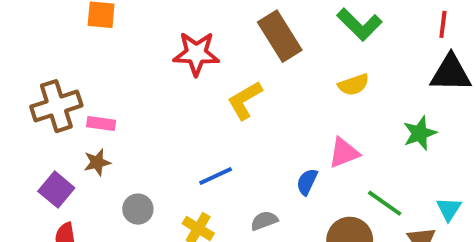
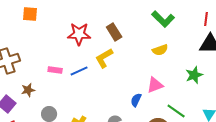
brown rectangle: (280, 36) -> (114, 32), moved, size x0.7
pink rectangle: (101, 124) -> (55, 70), moved
blue line: (216, 176) -> (79, 71), moved

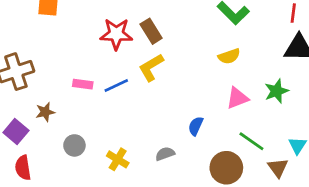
brown rectangle: (114, 32) -> (151, 31), moved
pink triangle: (155, 85) -> (237, 98), moved

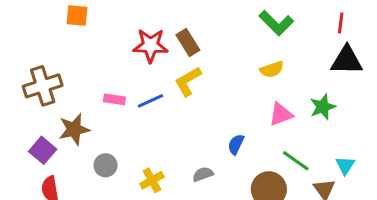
brown star: (45, 112) -> (74, 129), size x1.5
yellow cross: (118, 159) -> (152, 180), turned 30

